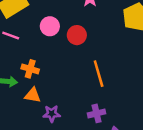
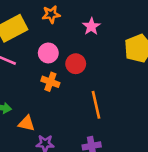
orange cross: (30, 69) -> (50, 82), moved

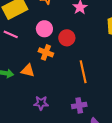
orange triangle: (26, 123) -> (28, 71), moved

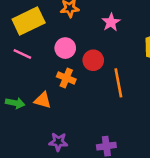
orange line: (83, 72) -> (118, 83), moved

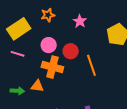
orange cross: (66, 78) -> (52, 67), size x1.5

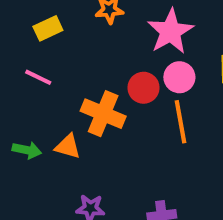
pink star: (80, 21) -> (170, 31), size x1.6
yellow rectangle: (19, 29) -> (48, 28), size x0.6
pink circle: (49, 45) -> (179, 77), moved

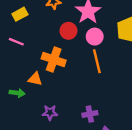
red circle: (143, 88) -> (68, 31), moved
green arrow: (27, 150) -> (17, 93), moved

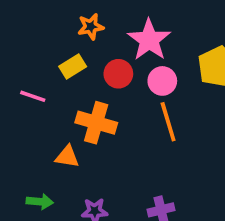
yellow rectangle: (20, 14) -> (73, 66), moved
green arrow: (17, 93) -> (40, 202), moved

